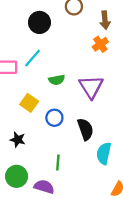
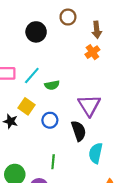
cyan line: (33, 58) -> (32, 76), moved
purple triangle: (91, 87) -> (89, 105), moved
black star: (18, 140) -> (11, 121), moved

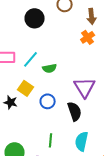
cyan semicircle: (96, 153) -> (82, 141), moved

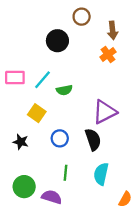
black circle: (35, 18) -> (57, 41), moved
purple triangle: (85, 87) -> (105, 112), turned 35
blue circle: (48, 101) -> (60, 138), moved
black star: (11, 102) -> (21, 142), moved

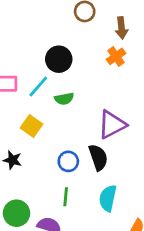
black circle: (57, 41) -> (59, 59), moved
blue circle: (60, 138) -> (68, 161), moved

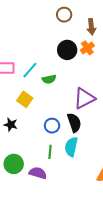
black circle: (59, 59) -> (67, 50), moved
cyan semicircle: (108, 198) -> (71, 147), moved

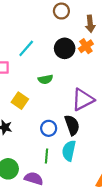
cyan line: (30, 70) -> (26, 48), moved

